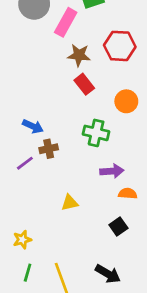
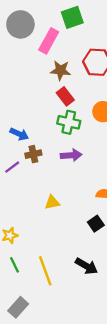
green cross: (96, 133) -> (69, 122), moved
purple arrow: (112, 171) -> (71, 155), moved
green line: (28, 273) -> (15, 265), turned -42

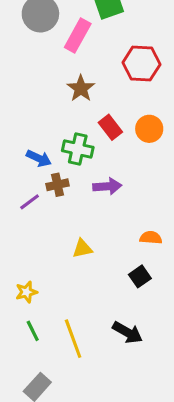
brown star: (61, 70) -> (81, 88), moved, turned 30
red rectangle: (65, 96) -> (110, 127), moved
green cross: (69, 122) -> (78, 149), moved

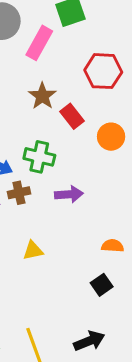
red rectangle: (110, 127) -> (72, 116), moved
yellow triangle: (82, 248) -> (33, 250), moved
black arrow: (127, 332) -> (89, 341), turned -52

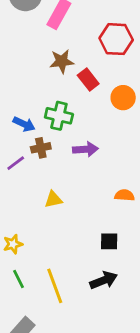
brown star: (42, 96) -> (62, 61), turned 30
black square: (102, 285) -> (109, 241), moved, turned 36

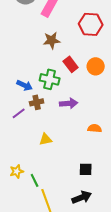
red rectangle: (88, 79) -> (71, 64), moved
orange semicircle: (124, 195) -> (95, 128), moved
green line: (18, 279) -> (35, 180), moved

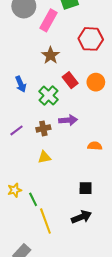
brown star: (52, 40) -> (51, 55), turned -30
green cross: (50, 79) -> (49, 95), turned 30
blue arrow: (25, 85) -> (21, 84), moved, turned 42
brown cross: (37, 102) -> (43, 128), moved

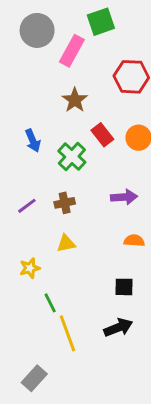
purple arrow: (68, 120) -> (124, 197), moved
orange semicircle: (95, 146) -> (134, 241), moved
yellow star: (15, 190) -> (30, 268), moved

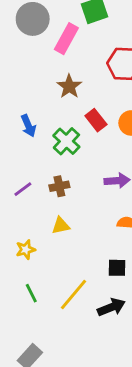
green line: (50, 303) -> (31, 293), moved
yellow line: (68, 333) -> (73, 295), moved, turned 60

